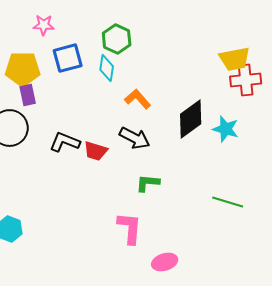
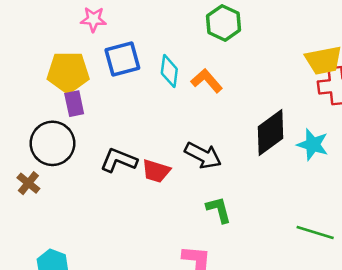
green hexagon: (117, 39) -> (224, 23), moved
orange L-shape: (138, 99) -> (207, 81), moved
green L-shape: (148, 183) -> (219, 210), turned 70

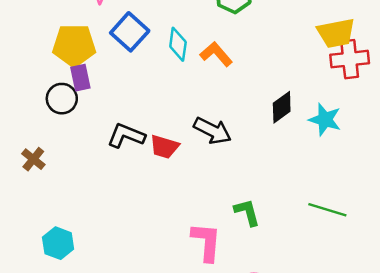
blue square: (122, 59) -> (130, 32), turned -33
black diamond: (271, 133) -> (282, 107), size x0.7
black circle: (52, 143) -> (62, 99), moved, size x0.7
green L-shape: (219, 210) -> (247, 212), moved

